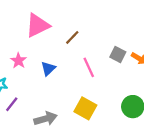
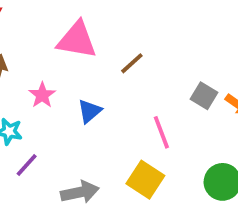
pink triangle: (38, 25) -> (77, 40), turned 32
pink line: (89, 67) -> (161, 132), moved

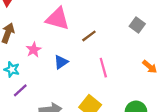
gray square: (204, 96) -> (137, 25), moved
pink line: (161, 132) -> (103, 68), moved

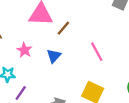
brown line: (89, 36) -> (63, 28), moved

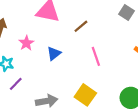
brown line: (63, 28) -> (81, 26), moved

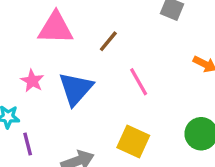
blue triangle: (54, 53) -> (76, 89), size x1.6
purple line: (16, 84) -> (28, 144), turned -48

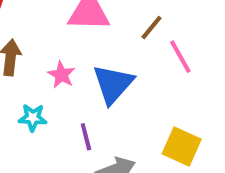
pink line: (139, 82) -> (180, 57), moved
purple line: (28, 144) -> (86, 137), moved

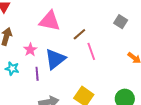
purple line: (86, 137) -> (37, 74), moved

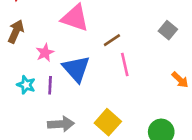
blue triangle: (55, 59) -> (76, 69), turned -40
cyan star: (12, 69) -> (26, 85), moved

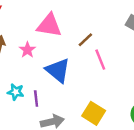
pink star: (45, 53) -> (27, 50), moved
purple line: (50, 85) -> (36, 98), moved

